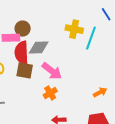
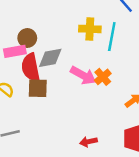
pink arrow: (52, 71) -> (83, 75), moved
orange cross: (50, 93) -> (103, 77), moved

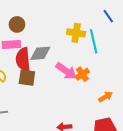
cyan line: (112, 37) -> (94, 41), turned -30
brown circle: (27, 38) -> (17, 24), moved

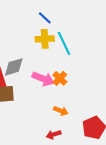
blue line: (108, 16) -> (45, 18), moved
orange arrow: (105, 97) -> (61, 111), moved, turned 64

